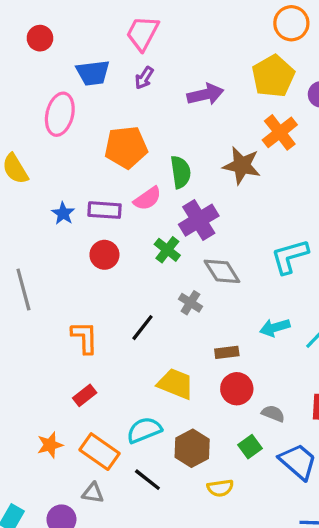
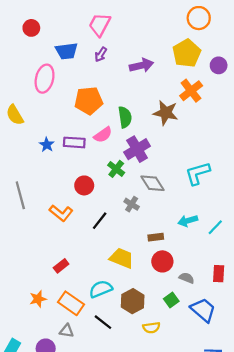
red circle: (104, 255) -> (84, 185), moved
orange L-shape: (85, 337) -> (61, 213), moved, turned 130

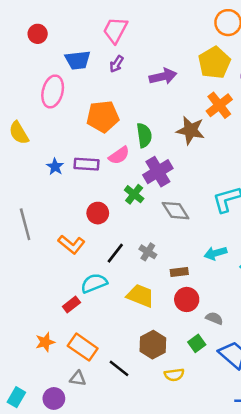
gray cross: (132, 204) -> (148, 252), moved
cyan semicircle: (101, 289) -> (94, 283), moved

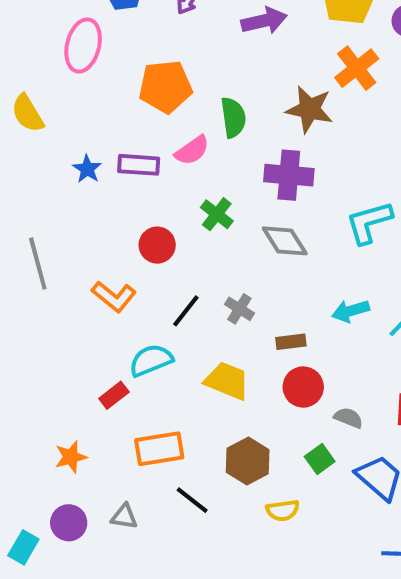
purple cross: (158, 172) -> (289, 175), moved, turned 36
orange rectangle: (83, 347) -> (159, 449), moved, turned -44
purple circle: (54, 398) -> (69, 523), moved

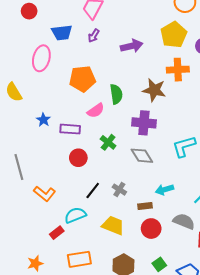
orange cross: (357, 68) -> (178, 70), turned 35
purple rectangle: (139, 165) -> (70, 129), moved
orange L-shape: (114, 296) -> (44, 194), moved
cyan arrow: (351, 311) -> (164, 190), moved
gray semicircle: (348, 418) -> (184, 221), moved, size x1.5

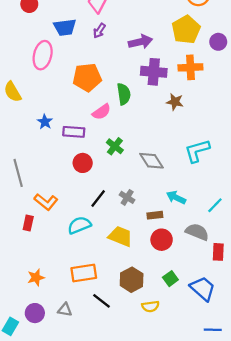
brown star: (154, 90) -> (175, 102), moved, size x0.7
purple cross: (144, 123) -> (154, 72), moved
cyan arrow: (164, 190) -> (176, 197), turned 42
red rectangle: (57, 233) -> (28, 223), moved, turned -40

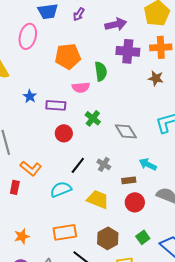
brown star: (175, 102) -> (156, 78), moved
pink semicircle: (102, 112) -> (81, 87), turned 30

